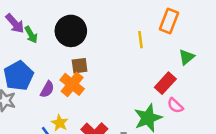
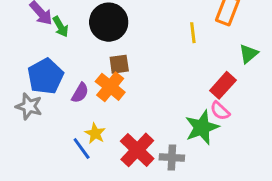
pink semicircle: (175, 106) -> (220, 111), moved

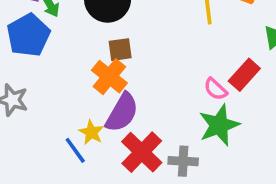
blue pentagon: (45, 76) -> (28, 35), moved
purple semicircle: (80, 93) -> (122, 113), moved, size x1.6
pink semicircle: (220, 111) -> (215, 89), moved

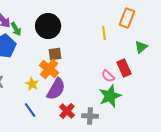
red rectangle: (244, 75) -> (124, 68), turned -66
yellow star: (91, 132) -> (32, 84), moved
red cross: (142, 152) -> (67, 111), size x0.7

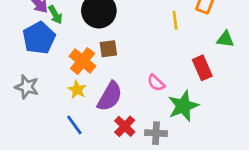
green triangle: (141, 47) -> (225, 39), turned 48
orange cross: (49, 69) -> (83, 61), moved
pink semicircle: (108, 76) -> (156, 83), moved

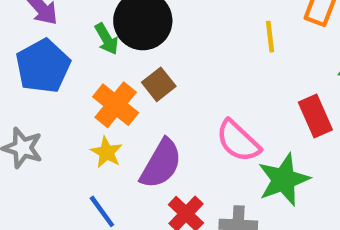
green arrow: (55, 15) -> (107, 39), moved
brown square: (108, 49) -> (159, 84), turned -30
pink semicircle: (156, 83) -> (238, 141), size x1.5

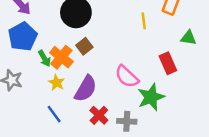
green arrow: (107, 39) -> (44, 58), moved

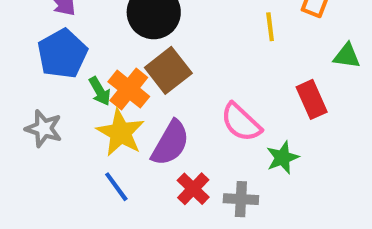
brown square: (84, 46) -> (168, 70), size x1.5
yellow star: (57, 83) -> (120, 133), size x1.6
green star: (151, 97) -> (283, 158), size x0.7

